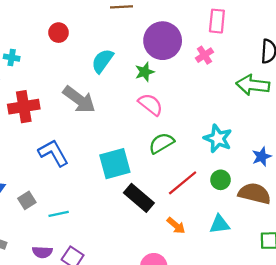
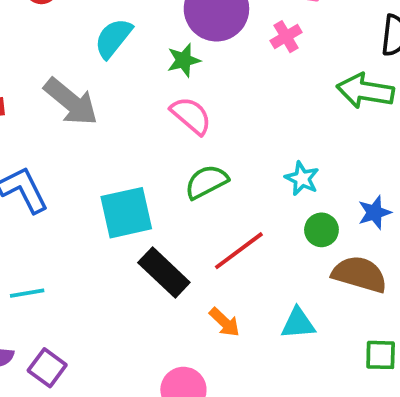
cyan star: (218, 139) -> (302, 179), size x0.7
green circle: (221, 180) -> (321, 230), moved

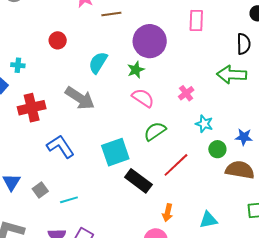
pink cross: (286, 37) -> (186, 93), moved
blue star: (374, 212) -> (244, 137), turned 30
orange arrow: (224, 322) -> (168, 213), moved, turned 66
cyan triangle: (298, 323) -> (208, 220), moved

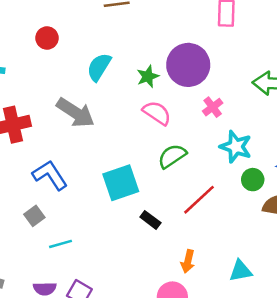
purple circle: (150, 41) -> (188, 65), moved
cyan star: (204, 124) -> (236, 147), size x1.4
black rectangle: (138, 181) -> (150, 220), size x0.6
gray square: (40, 190) -> (34, 216), moved

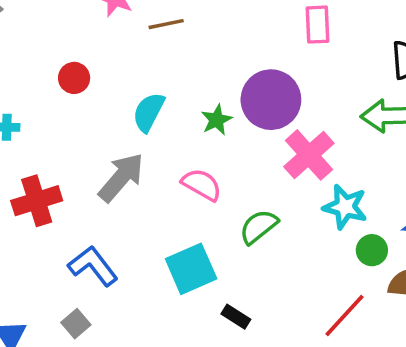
pink cross: (213, 107) -> (309, 155), size x1.8
gray arrow: (75, 113) -> (121, 177), turned -78
pink semicircle: (157, 113) -> (202, 185), moved
red line: (199, 200) -> (344, 316), moved

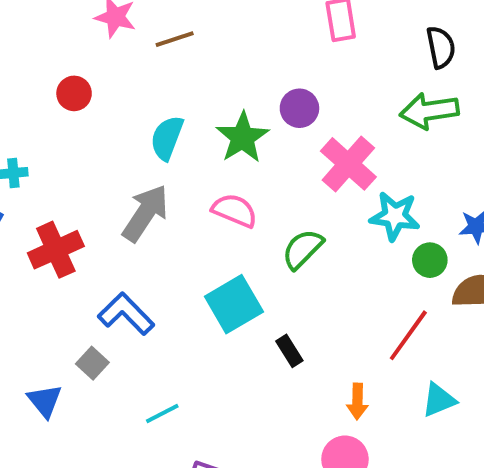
red circle: (74, 78) -> (74, 93), moved
purple circle: (271, 100) -> (299, 108), size x0.6
green star: (217, 120) -> (243, 137), size x1.5
black rectangle: (236, 317) -> (289, 351), turned 32
gray square: (76, 324) -> (92, 363), moved

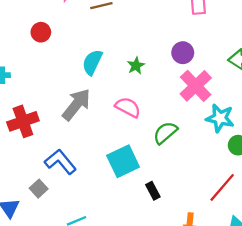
purple circle: (299, 108) -> (183, 53), moved
green star: (243, 137) -> (136, 66), size x0.6

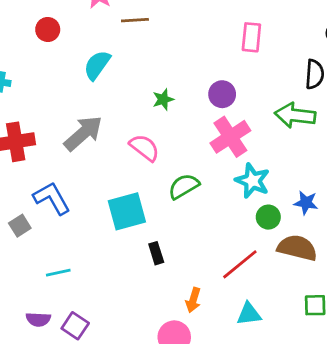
red circle: (41, 32) -> (48, 29), moved
cyan semicircle: (92, 62) -> (97, 65), moved

